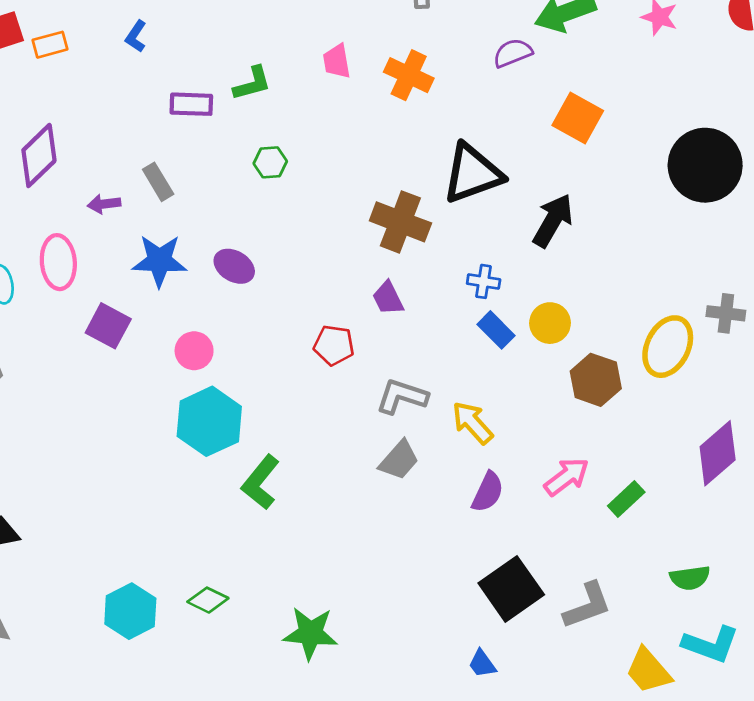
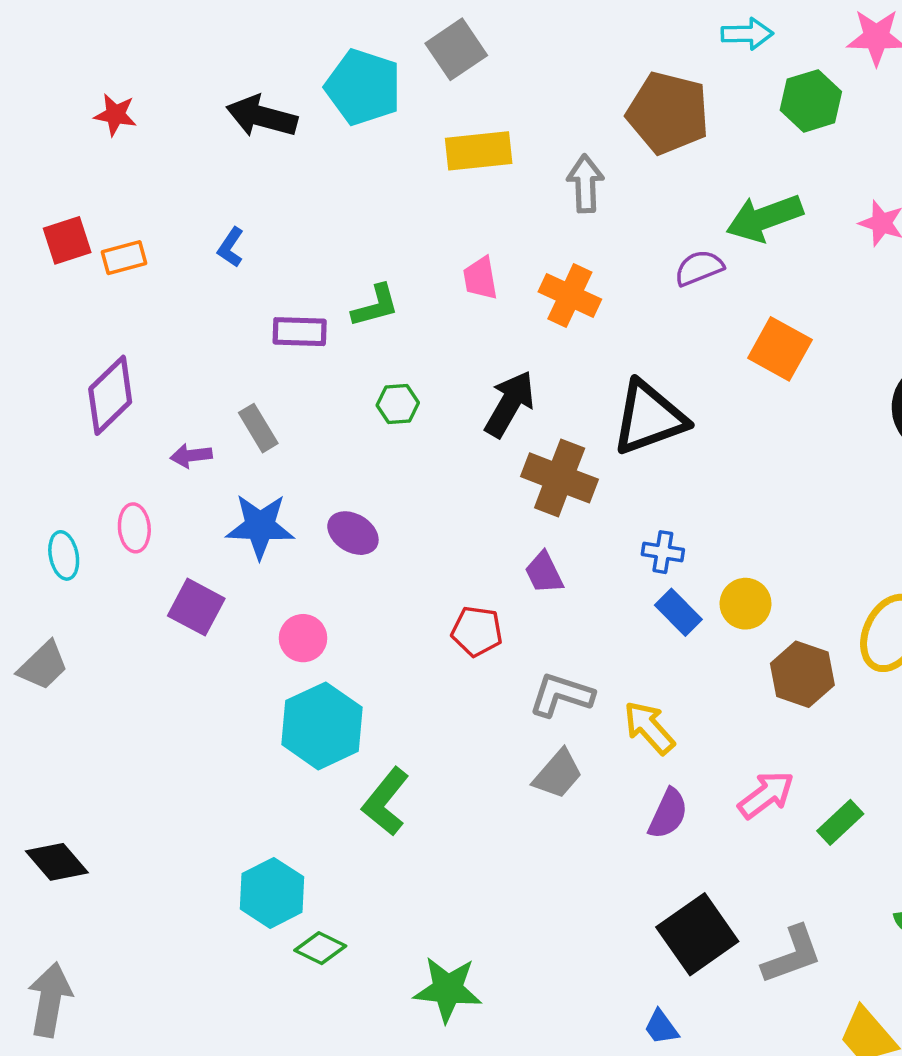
black arrow: (553, 221) -> (510, 404), moved
pink ellipse: (58, 262) -> (134, 528), size x0.7
cyan hexagon: (130, 611) -> (272, 893), moved

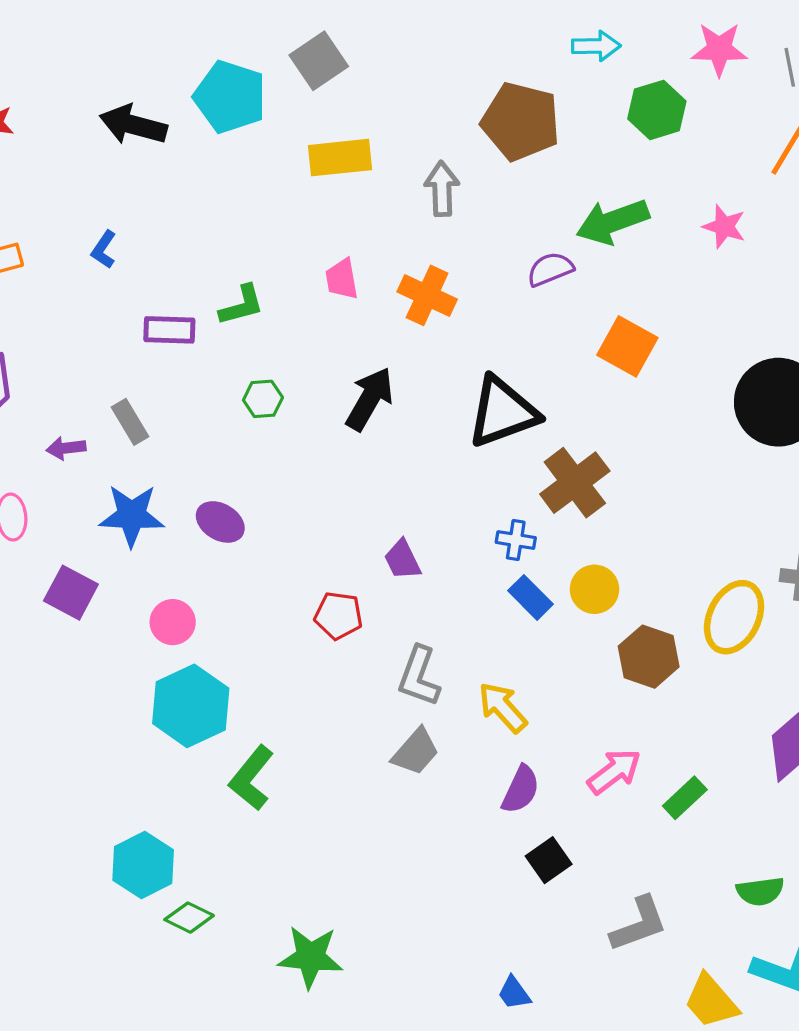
brown cross: (560, 478) -> (575, 483), moved, turned 32
gray L-shape: (561, 695) -> (419, 676), turned -88
black square: (697, 934) -> (549, 860), moved, size x0.6

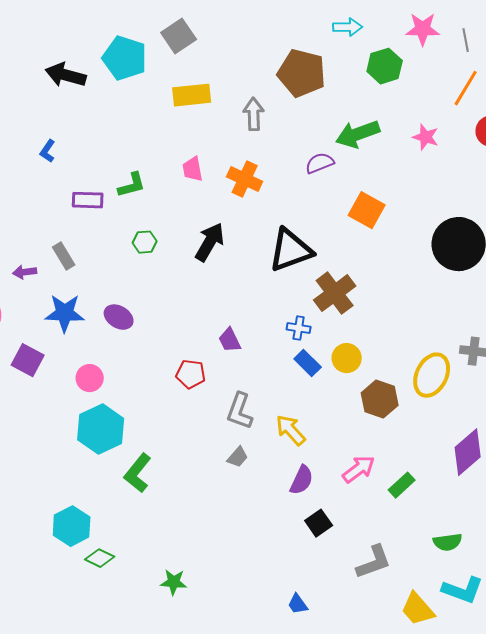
gray trapezoid: (416, 752) -> (238, 457), size x0.7
green star: (311, 957) -> (174, 582), size x0.7

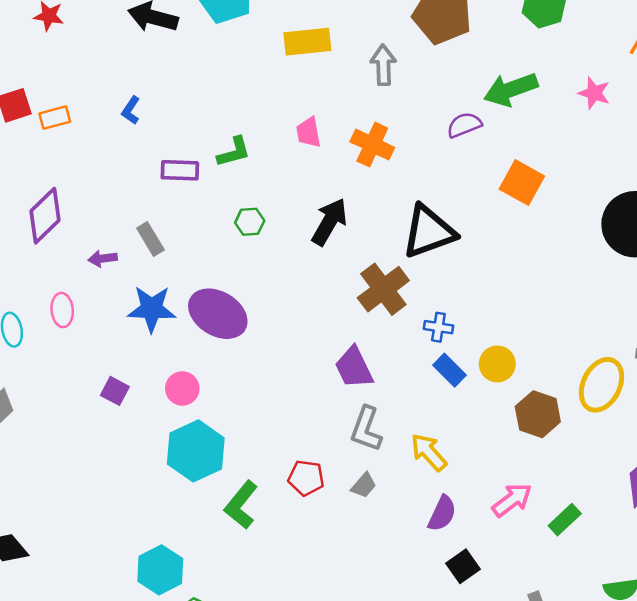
brown cross: (335, 293) -> (383, 289), moved
purple ellipse: (119, 317) -> (218, 314), size x1.6
purple trapezoid: (230, 340) -> (354, 368), moved, size x1.4
purple square: (28, 360) -> (115, 391), moved, size x0.7
red pentagon: (191, 374) -> (306, 478), moved

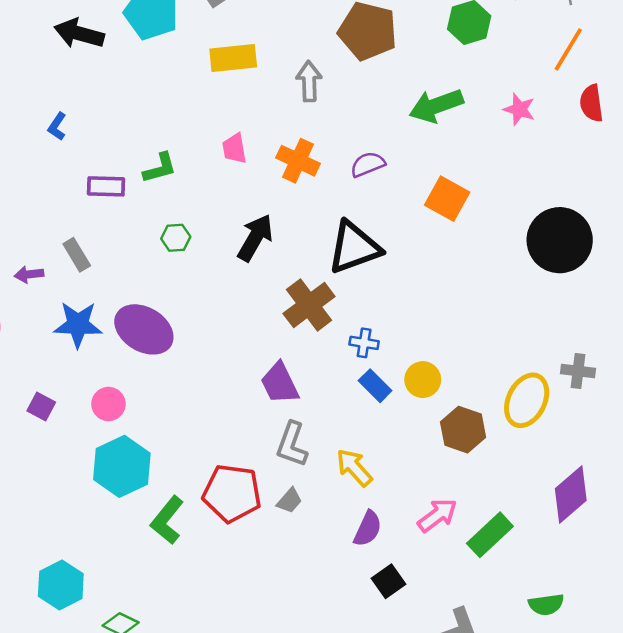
purple semicircle: (464, 125) -> (368, 164), moved
red pentagon: (306, 478) -> (232, 493), size x1.6
green rectangle: (565, 520) -> (490, 535), size x1.4
cyan hexagon: (160, 570) -> (61, 585), moved

